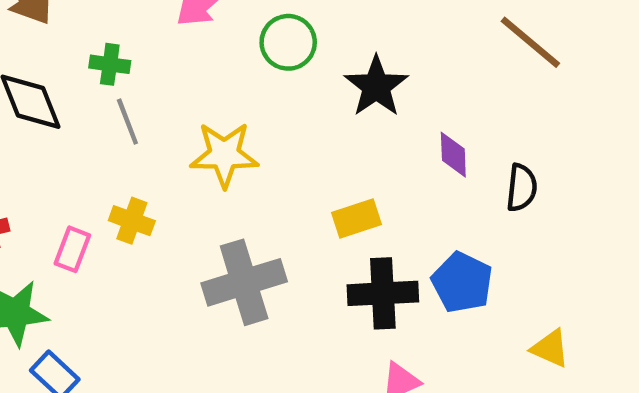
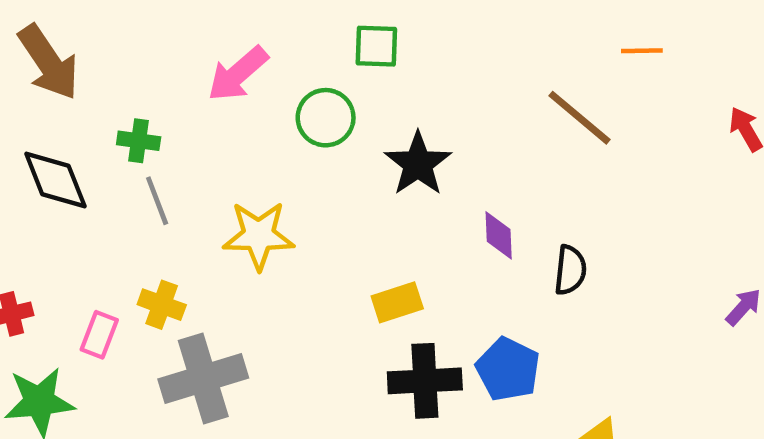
gray cross: (244, 282) -> (203, 379), moved

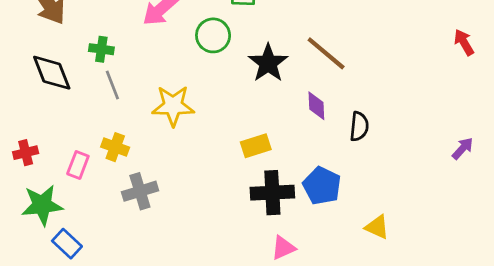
brown line: (580, 118) -> (326, 53), moved
gray cross: (203, 379) -> (140, 191), size x0.7

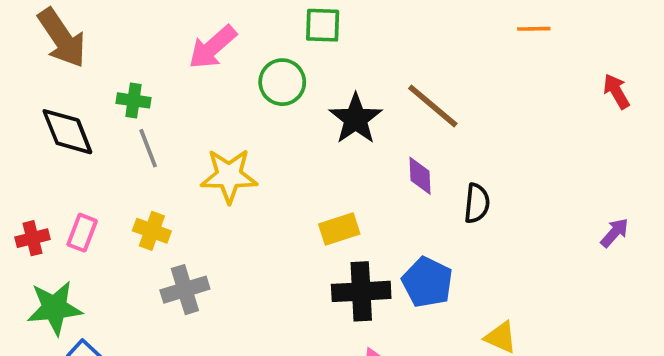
pink rectangle: (78, 165) -> (82, 233), moved

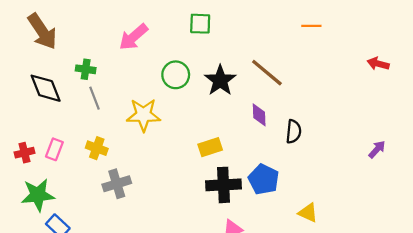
orange line: (534, 29) -> (311, 26), moved
green circle: (282, 82) -> (176, 75), moved
red arrow: (616, 91) -> (378, 64), turned -45

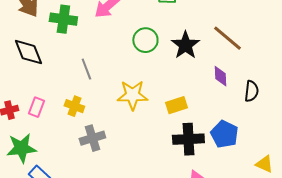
green cross: (86, 69) -> (63, 19), moved, size x1.5
gray line: (95, 98) -> (86, 69), moved
yellow star: (143, 115) -> (132, 95), moved

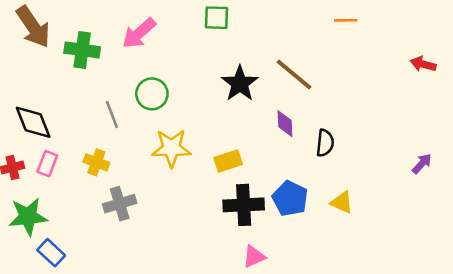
green circle: (145, 40) -> (152, 94), moved
black diamond: (28, 52) -> (33, 122), moved
yellow triangle: (264, 164) -> (342, 202), moved

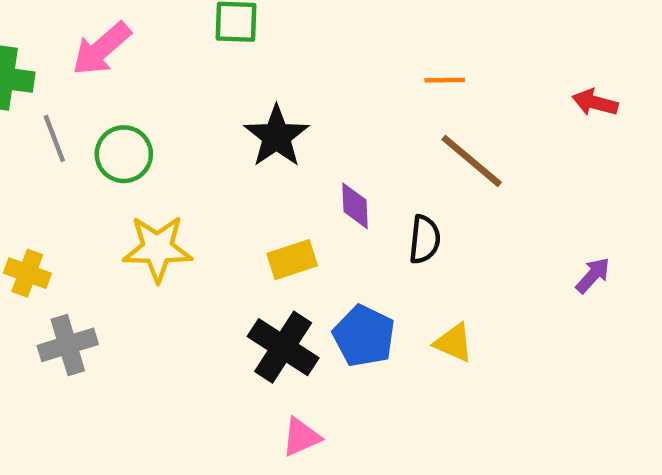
orange line: (346, 20) -> (445, 80), moved
brown line: (294, 75) -> (472, 161), moved
gray line: (112, 115) -> (54, 138), moved
yellow rectangle: (228, 161) -> (292, 260), moved
black cross: (244, 205) -> (283, 347), turned 36

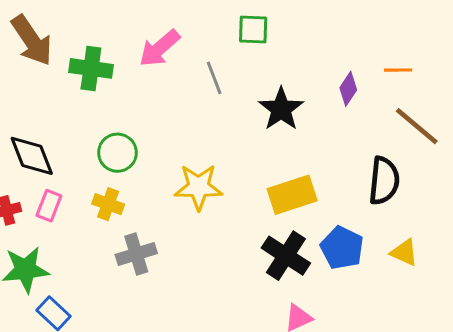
gray line: (54, 138) -> (214, 78), moved
green circle: (124, 154) -> (117, 153), moved
purple diamond: (355, 206) -> (348, 89), moved, turned 36
black semicircle: (425, 239) -> (384, 181), size x1.4
yellow rectangle: (292, 260) -> (292, 195), size x1.4

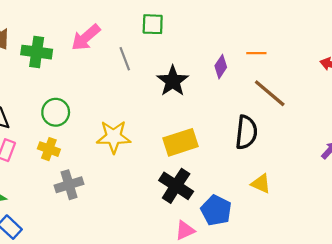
blue pentagon: (342, 248) -> (216, 210), moved

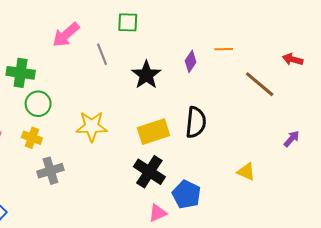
green cross: (37, 52) -> (21, 73), moved
brown line: (270, 93) -> (260, 84), moved
black semicircle: (246, 132) -> (196, 122), moved
yellow triangle: (261, 184) -> (246, 172), moved

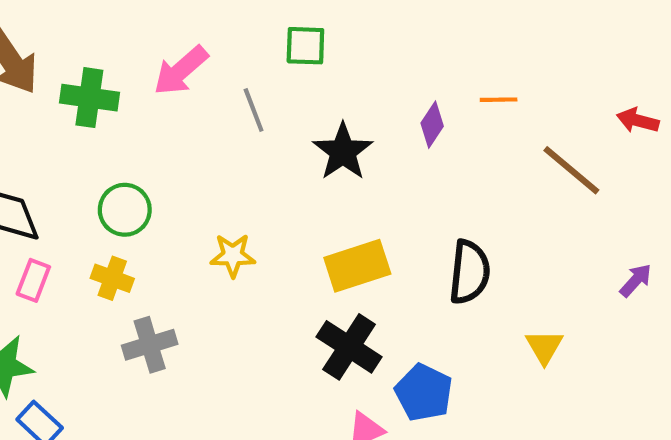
green cross: (21, 73) -> (89, 98), moved
black semicircle: (196, 122) -> (470, 272), moved
yellow star: (92, 126) -> (233, 255), size x0.7
yellow triangle: (246, 172) -> (544, 347), turned 36

